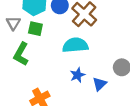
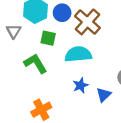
green square: (35, 29) -> (48, 38), moved
green L-shape: (21, 54) -> (36, 64), moved, turned 120

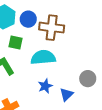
brown cross: (87, 22) -> (52, 28), turned -35

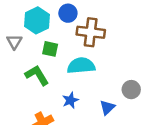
blue circle: (28, 19) -> (68, 13), moved
blue star: (45, 86) -> (70, 100), moved

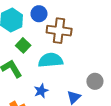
green square: (50, 49) -> (23, 45), turned 32

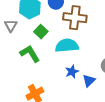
blue star: (41, 91) -> (72, 72), moved

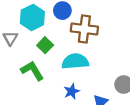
blue star: (72, 72) -> (72, 91), moved

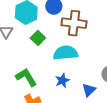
green L-shape: (32, 71) -> (26, 77), moved

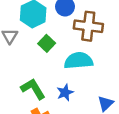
blue star: (62, 80) -> (65, 93), moved

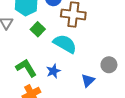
cyan semicircle: (79, 61) -> (65, 44), turned 35

